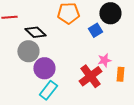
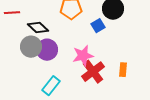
pink star: (104, 60) -> (83, 56), moved, size x1.5
purple circle: (44, 68) -> (47, 50), moved

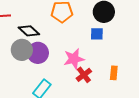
blue square: (98, 26) -> (97, 34), moved, turned 32
red cross: (93, 72) -> (84, 75), size x0.7

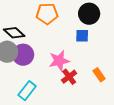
orange rectangle: (114, 73) -> (99, 75), turned -40

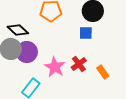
pink star: (59, 61) -> (55, 67), moved, turned -30
red cross: (69, 77) -> (79, 64), moved

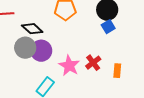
blue square: (86, 33) -> (108, 27), moved, turned -32
orange rectangle: (103, 72) -> (117, 71), turned 40

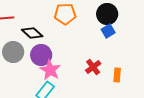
gray circle: (25, 48) -> (13, 52), moved
pink star: (69, 66) -> (50, 70), moved

